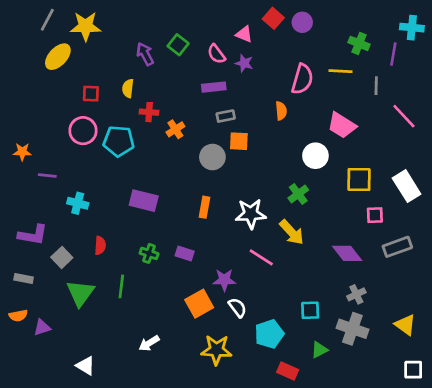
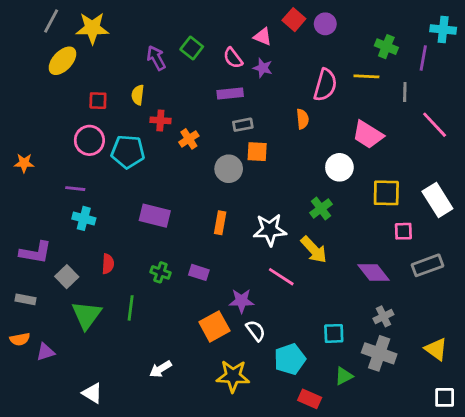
purple line: (47, 176) -> (75, 189), moved

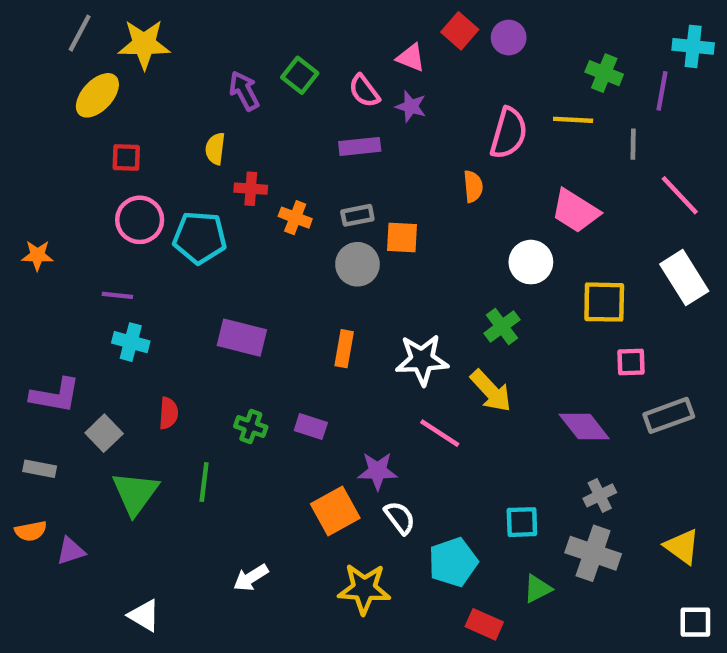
red square: (98, 101) -> (126, 158), moved
gray rectangle: (243, 125) -> (357, 215), moved
orange cross: (189, 139) -> (295, 218), turned -36
white rectangle: (437, 200) -> (684, 278), moved

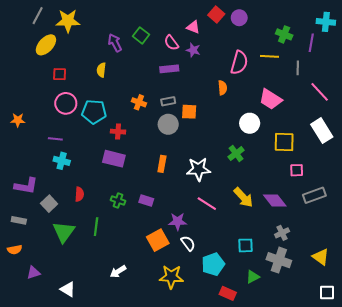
red cross: (251, 189) -> (118, 132), moved
yellow arrow: (491, 391) -> (243, 197), moved
purple triangle: (71, 551) -> (33, 273), moved

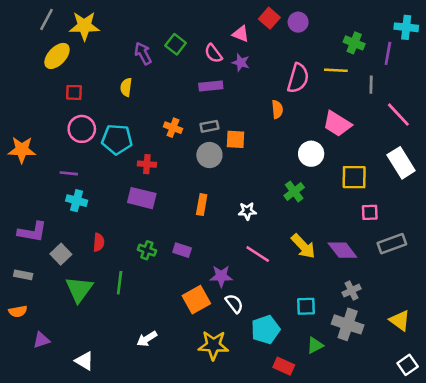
orange star: (18, 120) -> (22, 150), size x1.5
white star: (198, 169) -> (247, 211), size x0.6
white square: (327, 292) -> (408, 365), turned -35

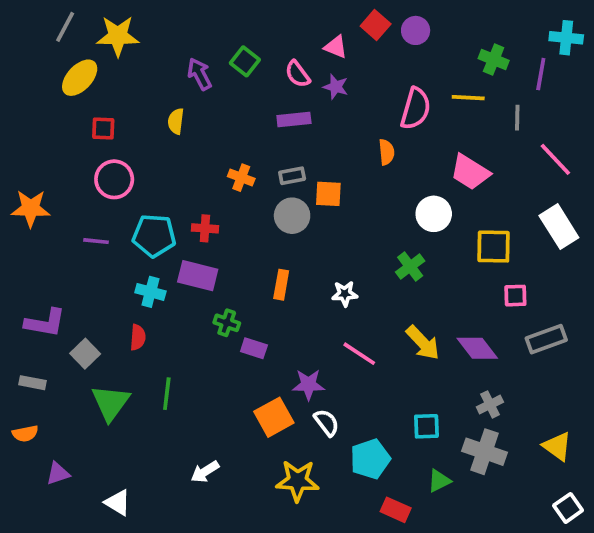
cyan pentagon: (117, 139) -> (154, 236), moved
cyan cross: (77, 201) -> (150, 292), moved
green cross: (147, 250) -> (227, 323), moved

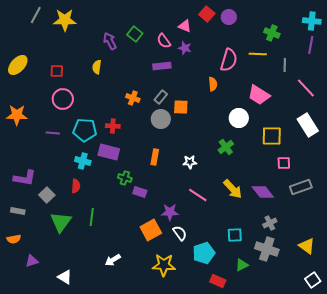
purple line: (541, 74) -> (311, 45), moved
yellow ellipse: (80, 78) -> (18, 65), moved
gray rectangle: (292, 176) -> (161, 97), turned -40

